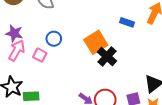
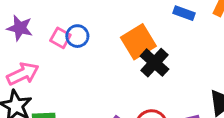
pink arrow: (17, 50) -> (23, 74), moved, turned 35
pink square: (40, 55) -> (60, 38), moved

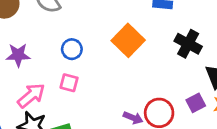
pink square: (60, 38) -> (69, 83), moved
black cross: (155, 63) -> (188, 44), moved

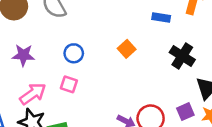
orange square: (128, 40) -> (127, 49), size x0.6

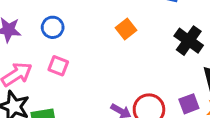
blue circle: (74, 53) -> (53, 27), moved

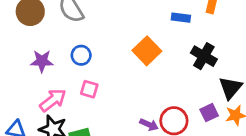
orange square: (126, 29) -> (147, 51), size x1.5

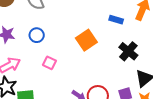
pink square: (89, 89) -> (49, 63), moved

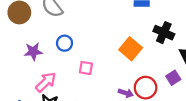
orange square: (86, 40) -> (131, 49), moved

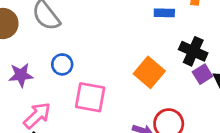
pink square: (86, 68) -> (90, 97), size x1.6
purple square: (173, 78) -> (202, 74), moved

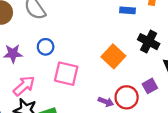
purple square: (202, 74) -> (150, 86), moved

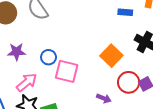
blue circle: (46, 47) -> (49, 57), moved
red circle: (127, 97) -> (129, 82), moved

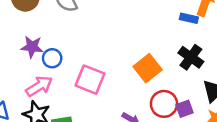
blue rectangle: (125, 12) -> (189, 18), moved
blue circle: (49, 57) -> (52, 58), moved

